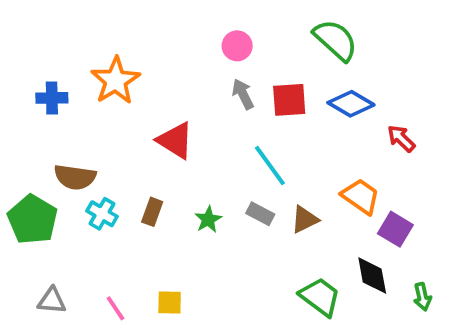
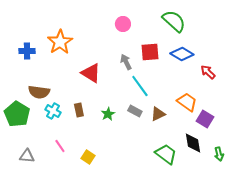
gray arrow: (243, 94) -> (126, 62), moved
brown rectangle: (152, 212) -> (79, 110), turned -32
yellow square: (170, 303) -> (88, 157), turned 32
pink line: (116, 308) -> (60, 146), moved

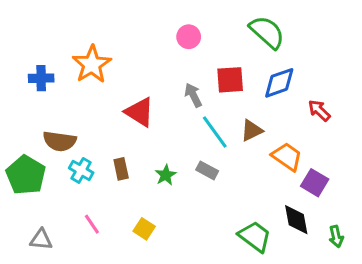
blue diamond: (182, 54) -> (279, 83), turned -50
brown triangle: (158, 114) -> (252, 130), moved
yellow square: (88, 157) -> (144, 229), moved

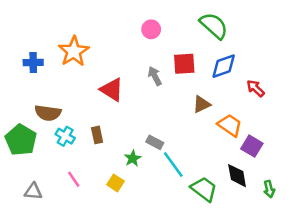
cyan line: (215, 132) -> (173, 164), moved
gray rectangle: (207, 170) -> (155, 142), moved
green star: (166, 175) -> (133, 158), moved

